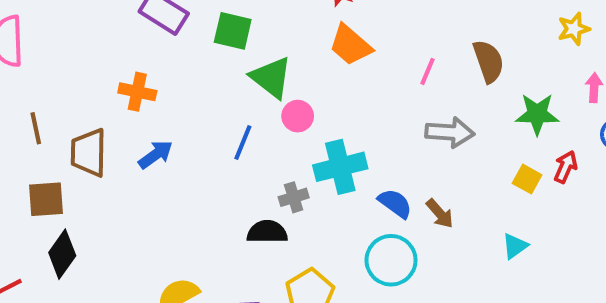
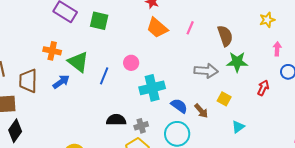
pink line: (428, 71) -> (190, 28), moved
green triangle: (271, 78) -> (78, 62), moved
green star: (537, 114) -> (237, 62), moved
yellow square: (527, 179) -> (224, 99), moved
gray cross: (294, 197) -> (141, 126), moved

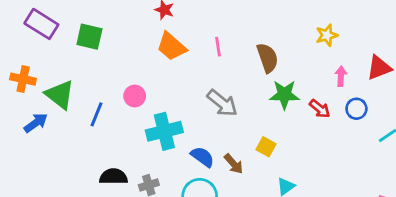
pink line: (190, 28) -> (218, 47), turned -32
gray arrow: (206, 71) -> (222, 103), moved, turned 35
red arrow: (263, 88) -> (320, 109), moved, turned 105

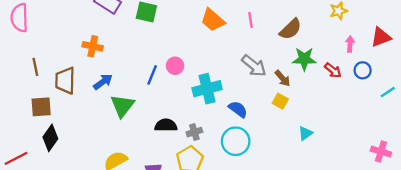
brown semicircle: (267, 58) -> (291, 29), turned 65
green triangle: (60, 95) -> (122, 106), moved, turned 30
pink circle: (135, 96) -> (175, 66), moved
yellow square: (266, 147) -> (280, 101), moved
brown arrow: (234, 164) -> (283, 78), moved

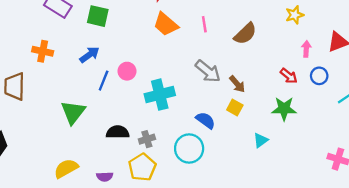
green star: (304, 59) -> (284, 109), moved
blue arrow: (103, 82) -> (89, 55), moved
blue semicircle: (238, 109) -> (206, 120), moved

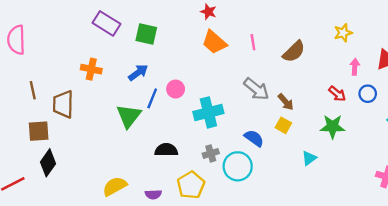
green triangle: (73, 112) -> (129, 116), moved
gray cross: (147, 139) -> (211, 153), moved

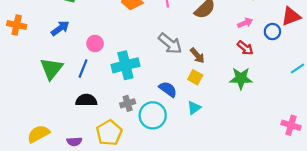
pink arrow: (355, 67) -> (245, 23), moved, turned 64
blue circle: (368, 94) -> (272, 32), moved
blue line: (152, 98) -> (83, 69), moved
cyan triangle: (309, 158) -> (194, 108), moved

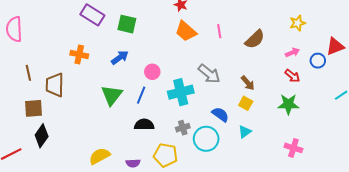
gray arrow: (170, 44) -> (209, 74), moved
pink cross: (291, 125) -> (293, 148), moved
yellow pentagon: (109, 133) -> (165, 155), turned -30

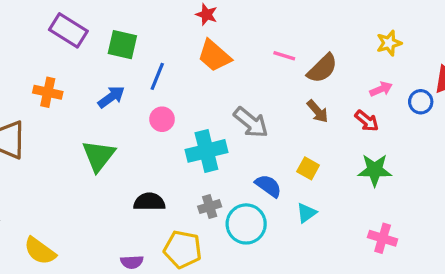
pink line: (219, 31) -> (284, 56), moved, turned -64
red arrow: (292, 76) -> (367, 121), moved
brown arrow: (248, 83) -> (318, 111), moved
blue line: (141, 95) -> (157, 76), moved
yellow semicircle: (99, 156) -> (40, 251), moved, turned -115

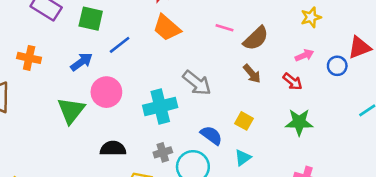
blue line: (157, 76) -> (120, 45), turned 30
pink circle: (162, 119) -> (106, 92), moved, size x1.5

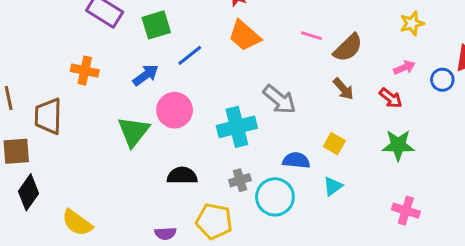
green square: (91, 19) -> (156, 25), turned -30
blue semicircle: (211, 135) -> (296, 160), turned -30

